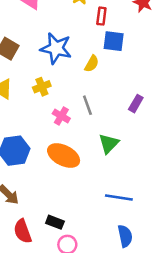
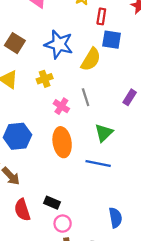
yellow semicircle: (92, 64) -> (91, 59), size x1.5
orange ellipse: (64, 156) -> (62, 142), turned 52
blue line: (119, 198) -> (98, 164), moved

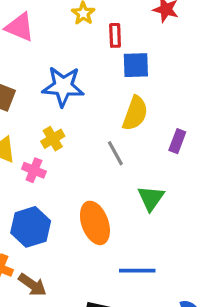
yellow semicircle: (91, 59) -> (135, 113), moved
pink cross: (61, 106) -> (34, 170), moved
blue line: (98, 164) -> (137, 271), moved

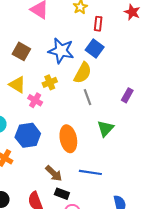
blue square: (136, 65) -> (95, 49), moved, turned 30
yellow semicircle: (135, 113) -> (83, 73), moved
brown arrow: (32, 285) -> (54, 173), moved

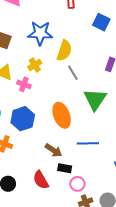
blue square: (95, 49) -> (101, 22), moved
green triangle: (105, 128) -> (95, 99), size x1.4

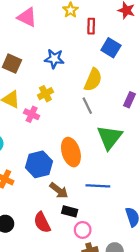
blue square: (101, 22) -> (111, 48), moved
blue star: (40, 33) -> (54, 59), size x0.7
yellow semicircle: (64, 51) -> (93, 80), moved
blue hexagon: (23, 119) -> (39, 164), moved

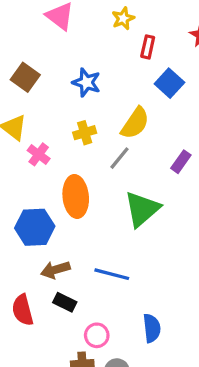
yellow cross: (45, 94) -> (85, 133), moved
gray line: (87, 106) -> (120, 158), turned 54
orange ellipse: (71, 152) -> (76, 196), moved
brown arrow: (59, 191) -> (55, 270), turned 114
pink circle: (83, 230) -> (97, 335), moved

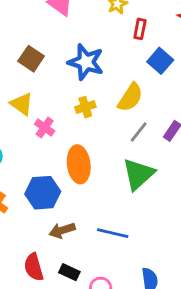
blue star: (86, 82) -> (86, 62), size x1.4
gray line: (120, 158) -> (139, 132), moved
black rectangle: (65, 302) -> (69, 272), moved

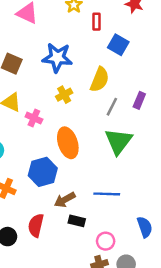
red semicircle: (34, 267) -> (36, 225), moved, turned 40
black rectangle: (69, 272) -> (77, 221), moved

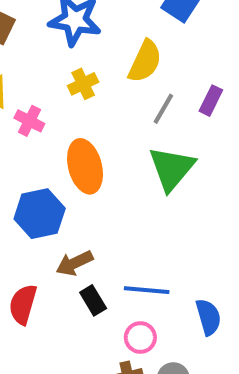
blue line: (107, 194) -> (147, 290), moved
black rectangle: (77, 221) -> (93, 300), turned 42

